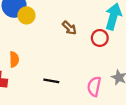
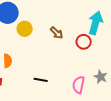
yellow circle: (26, 15) -> (25, 29), moved

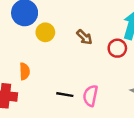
pink semicircle: (79, 85) -> (90, 96), moved

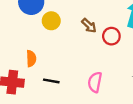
red circle: (117, 48) -> (111, 36), moved
black line: (65, 95) -> (51, 81), moved

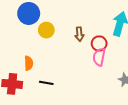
brown arrow: (89, 26) -> (79, 34), turned 40
pink semicircle: (95, 82) -> (99, 57), moved

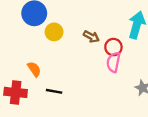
brown arrow: (79, 34) -> (91, 37), turned -56
orange semicircle: (29, 63) -> (34, 69), turned -32

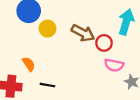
brown arrow: (91, 37) -> (83, 33), size x1.5
pink semicircle: (113, 62) -> (114, 65), moved, turned -90

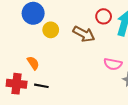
red circle: (104, 43) -> (104, 16), moved
black line: (48, 85) -> (41, 86), moved

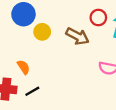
black line: (41, 86) -> (32, 91), turned -40

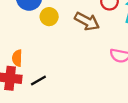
orange semicircle: (23, 67) -> (17, 58), moved, turned -144

